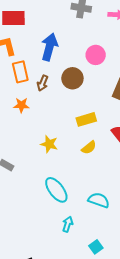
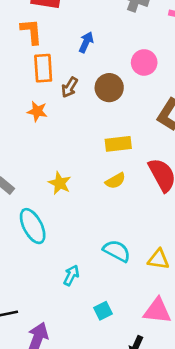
blue arrow: (49, 47) -> (86, 42), size x0.6
yellow star: (49, 144) -> (60, 183), moved
cyan ellipse: (56, 190) -> (33, 226), moved

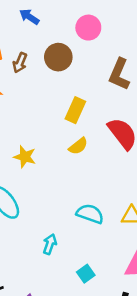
blue arrow: (86, 42) -> (29, 17), turned -72
yellow rectangle: (118, 144) -> (75, 110), turned -50

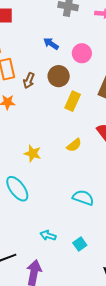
blue arrow: (29, 17) -> (51, 44), moved
yellow rectangle: (75, 110) -> (73, 101), moved
cyan arrow: (50, 244) -> (48, 235), moved, turned -91

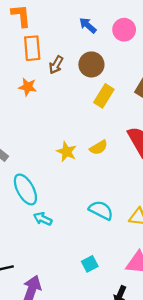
pink circle: (82, 53) -> (124, 30), moved
yellow star: (33, 153) -> (67, 152), moved
cyan arrow: (48, 235) -> (43, 219), moved

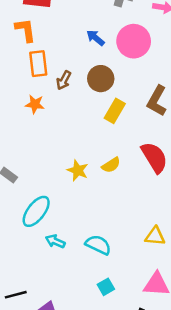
pink circle: (124, 30) -> (134, 41), size x1.4
cyan ellipse: (25, 189) -> (36, 211), turned 68
cyan semicircle: (101, 210) -> (98, 245), moved

